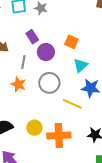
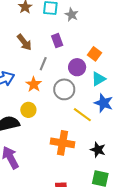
purple circle: (46, 52) -> (77, 67), moved
yellow circle: (34, 128) -> (28, 110), moved

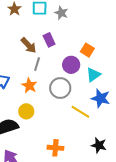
brown arrow: (24, 42) -> (29, 45), moved
orange cross: (62, 143) -> (55, 148), moved, size x0.7

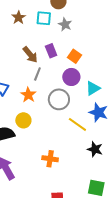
orange square: (87, 50) -> (74, 56), moved
black star: (99, 145) -> (95, 149), moved

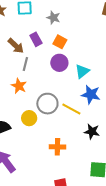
gray star: (65, 24) -> (53, 18), moved
gray circle: (59, 99) -> (47, 104), moved
yellow circle: (23, 120) -> (29, 118), moved
orange cross: (50, 159) -> (57, 147), moved

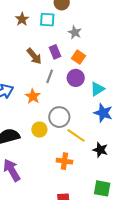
gray line: (25, 64) -> (50, 76), moved
yellow line: (71, 109) -> (76, 135), moved

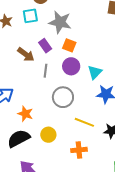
gray star: (75, 32) -> (60, 22), size x1.6
orange star: (33, 96) -> (25, 114), moved
gray circle: (59, 117) -> (63, 97), moved
yellow circle: (39, 130) -> (48, 135), moved

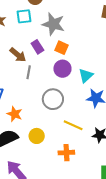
gray line: (45, 71) -> (29, 72), moved

